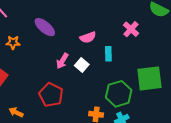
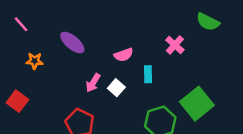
green square: (149, 78) -> (197, 104), turned -32

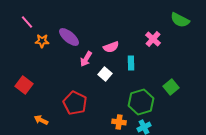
orange star: (35, 61) -> (42, 41), moved
pink arrow: (93, 83) -> (86, 59), moved
green square: (197, 104) -> (171, 87), size x0.6

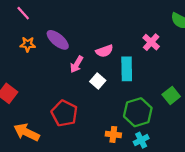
pink line: (27, 22) -> (23, 13), moved
cyan rectangle: (131, 63) -> (127, 69), size x1.5
orange arrow: (41, 120) -> (27, 132), size x1.6

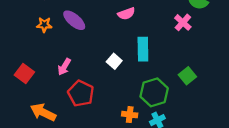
pink cross: (151, 42) -> (183, 22), moved
pink semicircle: (104, 51) -> (126, 14), moved
pink arrow: (77, 64) -> (64, 67), moved

